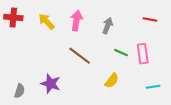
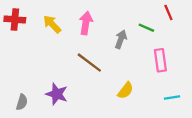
red line: (150, 19) -> (168, 13), moved, turned 56
gray arrow: (108, 26) -> (121, 39), moved
green line: (121, 53) -> (146, 28), moved

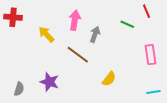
yellow arrow: (52, 24) -> (46, 34), moved
gray arrow: (121, 39) -> (95, 34), moved
pink rectangle: (160, 60) -> (151, 55), moved
cyan line: (172, 98) -> (154, 92), moved

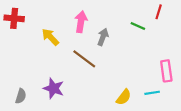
red line: (146, 11) -> (159, 12), turned 40
pink rectangle: (151, 55) -> (166, 71), moved
yellow semicircle: (109, 79) -> (124, 97), moved
cyan line: (154, 92) -> (152, 93), moved

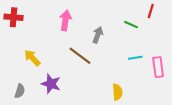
pink arrow: (81, 22) -> (65, 20), moved
yellow arrow: (50, 37) -> (32, 58), moved
cyan line: (152, 93) -> (135, 58), moved
yellow semicircle: (124, 97) -> (117, 92), turned -42

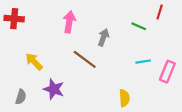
pink rectangle: (158, 67) -> (167, 72), turned 30

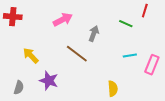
pink arrow: (69, 22) -> (63, 20), turned 54

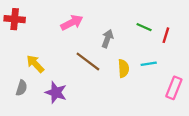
red line: (145, 11) -> (166, 35), moved
pink rectangle: (152, 65) -> (174, 88), moved
gray semicircle: (19, 88) -> (21, 88), moved
yellow semicircle: (113, 89) -> (123, 68), moved

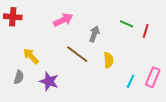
cyan line: (149, 64) -> (131, 81), moved, turned -56

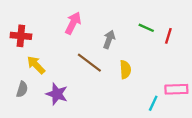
red cross: (13, 17) -> (21, 36), moved
pink arrow: (63, 20) -> (73, 23), turned -36
pink rectangle: (153, 77) -> (176, 89), turned 66
cyan line: (131, 81) -> (153, 103), moved

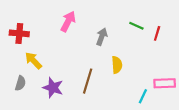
brown line: (89, 63) -> (88, 81), moved, turned 70

